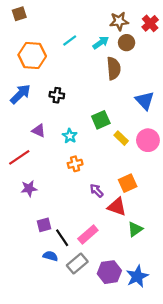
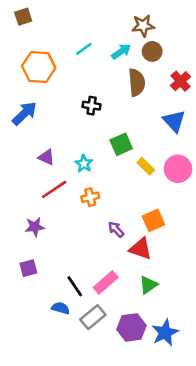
red cross: (150, 23) -> (181, 81), moved
black cross: (57, 95) -> (92, 106), moved
red line: (19, 157) -> (54, 189), moved
purple square: (44, 225) -> (28, 268), moved
green triangle: (135, 229) -> (148, 285), moved

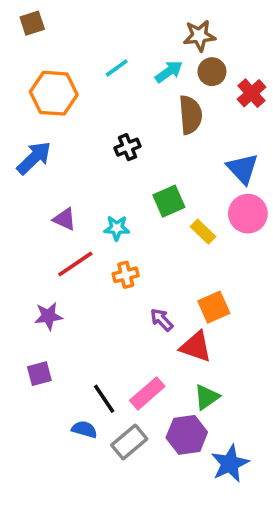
red cross: (181, 81) -> (252, 93), moved
black cross: (92, 106) -> (127, 147), turned -30
cyan star: (84, 164) -> (117, 228), turned -30
pink circle: (178, 169) -> (248, 214), moved
purple hexagon: (132, 327) -> (187, 435), moved

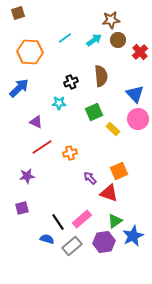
brown semicircle: (190, 115) -> (101, 76), moved
cyan star: (117, 228) -> (59, 103), moved
blue star: (230, 464) -> (133, 236), moved

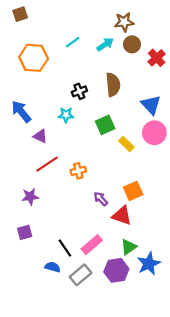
blue arrow: (19, 88) -> (21, 112), moved, turned -85

